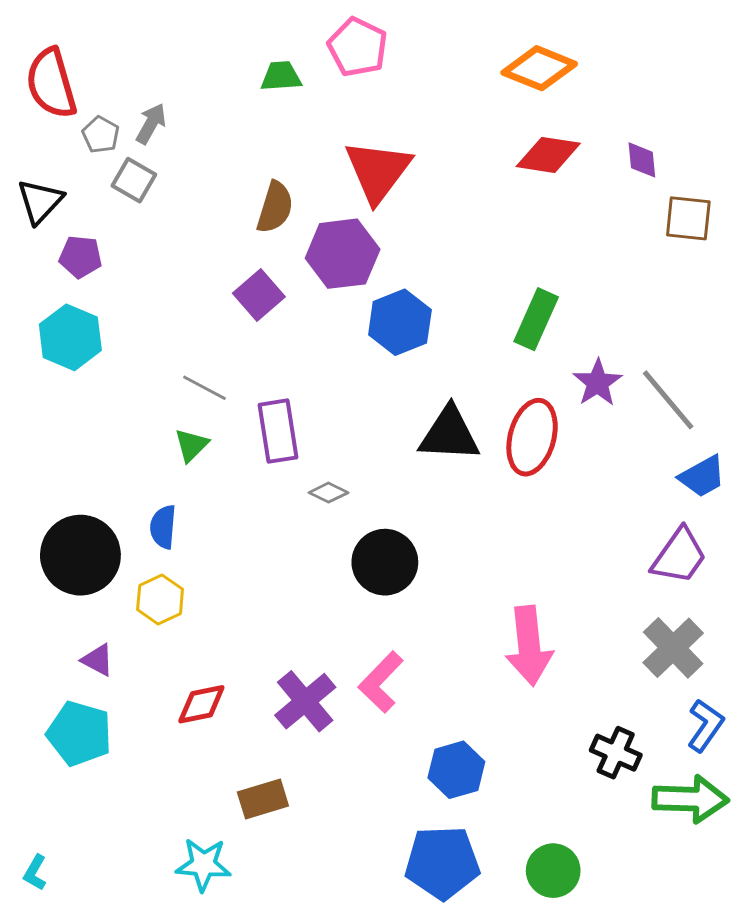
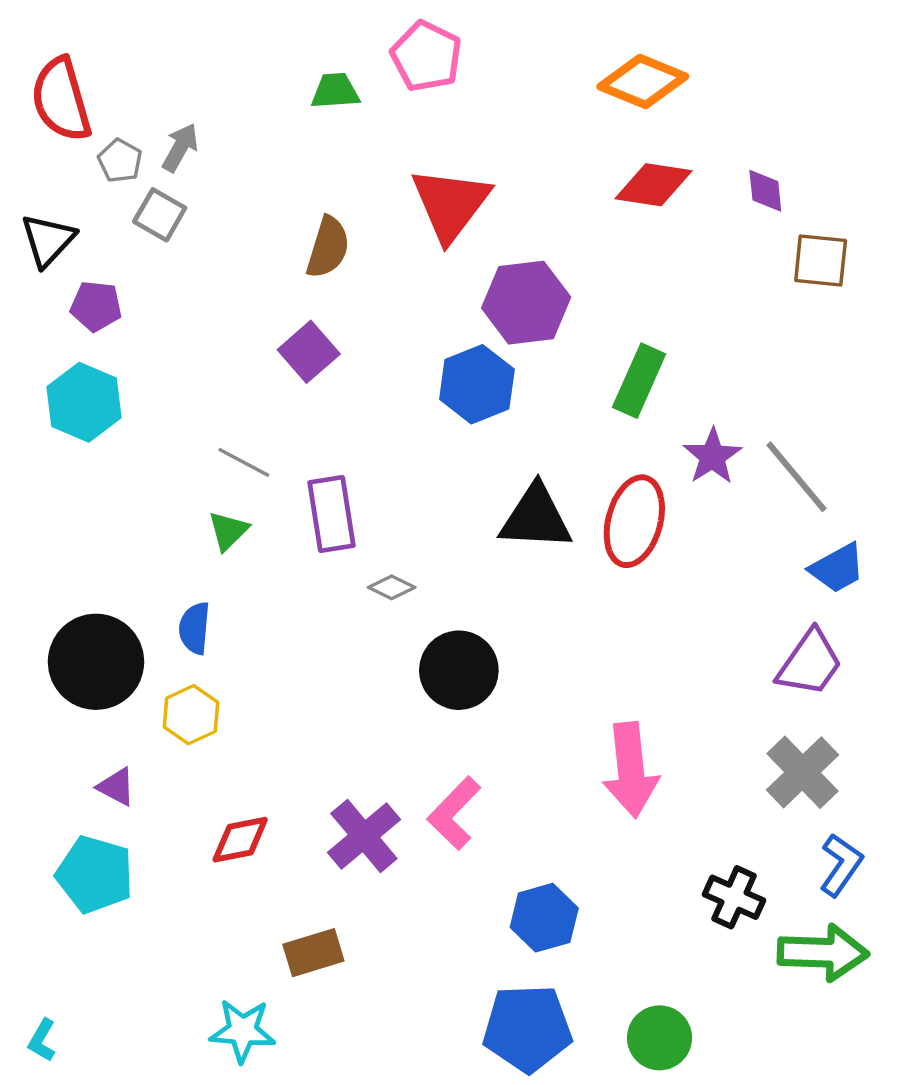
purple hexagon: (343, 254) -> (526, 303), moved

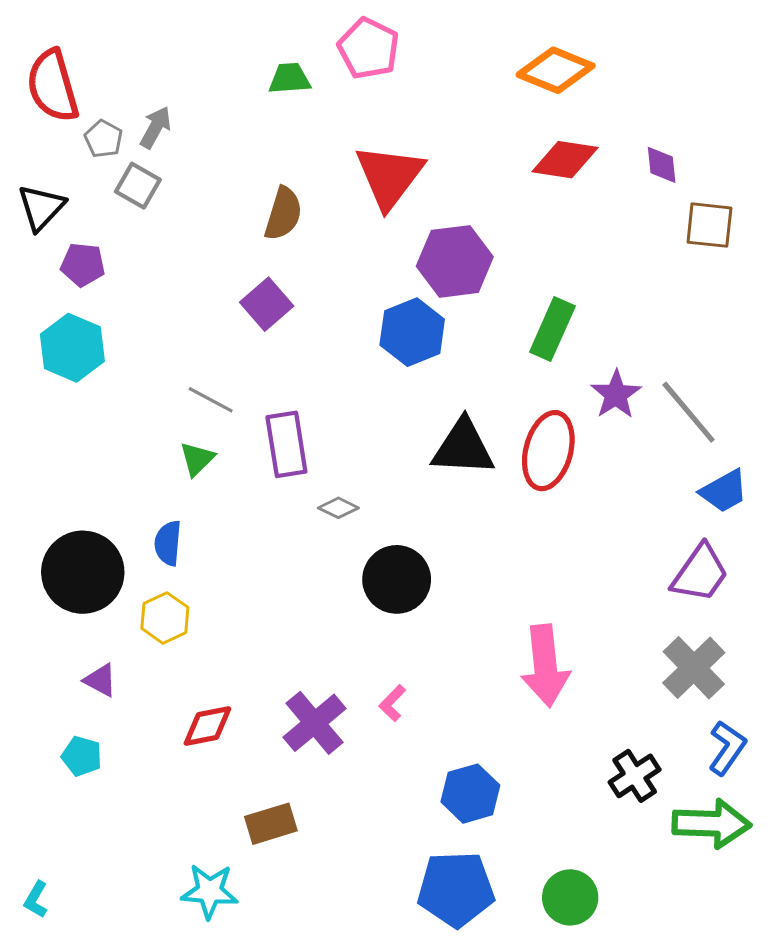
pink L-shape: (454, 813) -> (392, 703), size x0.6
cyan pentagon: (95, 874) -> (82, 756), size x0.6
black cross: (734, 897) -> (635, 776), turned 33

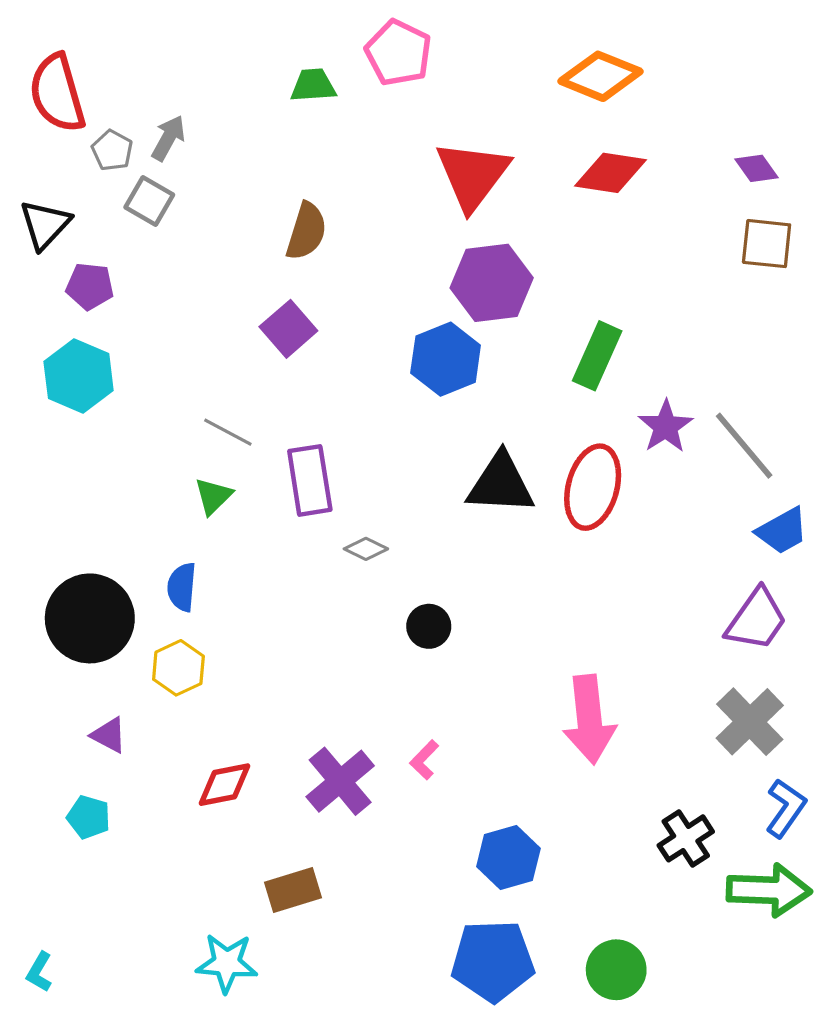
purple diamond: (662, 165) -> (756, 168), moved, turned -30
red triangle: (389, 176) -> (473, 175), moved
black circle: (397, 579) -> (429, 626), size x0.6

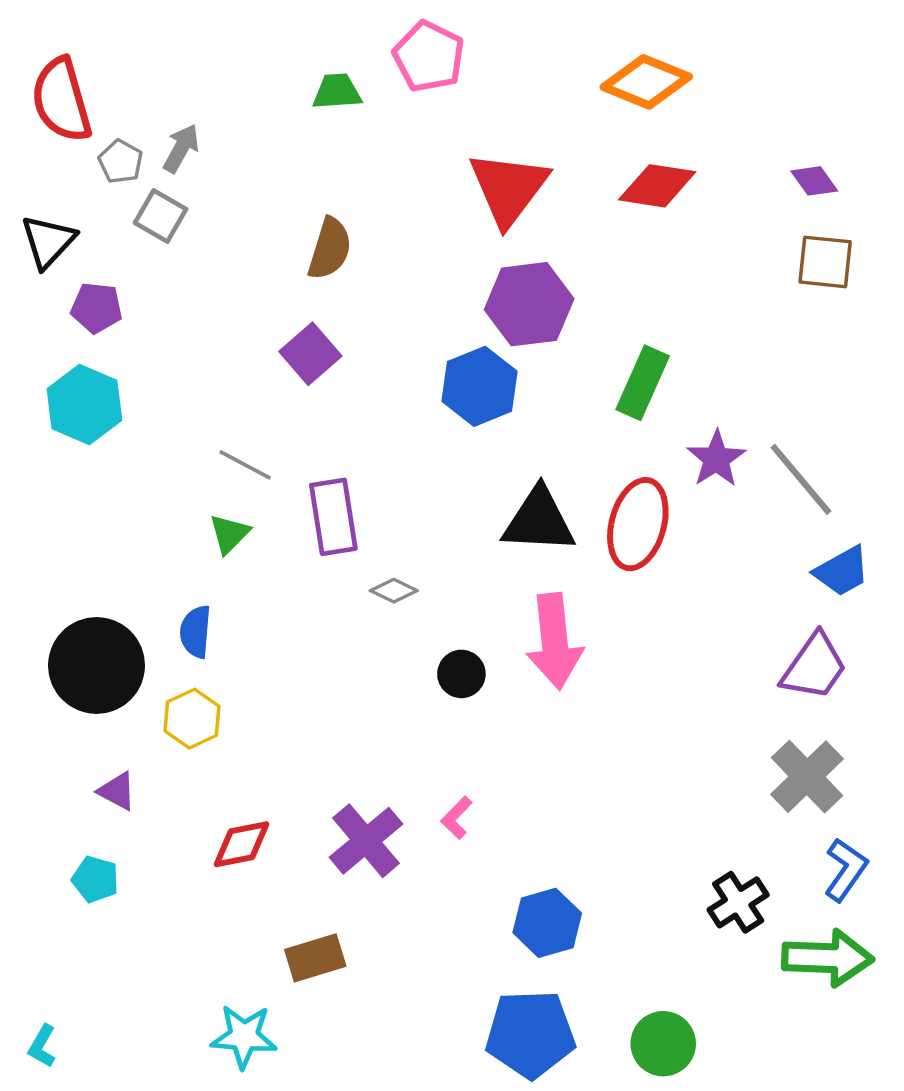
pink arrow: (589, 719) -> (554, 641), moved

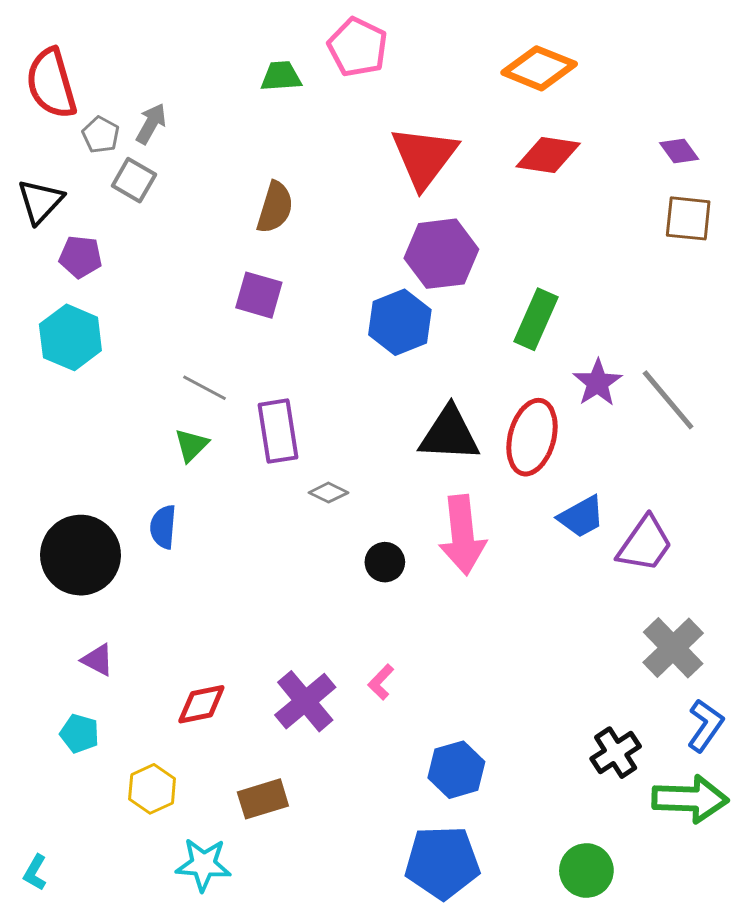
purple square: (310, 354) -> (259, 295), turned -33
blue trapezoid: (842, 571) -> (581, 517), moved
purple trapezoid: (814, 667) -> (645, 544), moved
yellow hexagon: (192, 719) -> (152, 789), moved
green circle: (663, 1044) -> (586, 871), moved

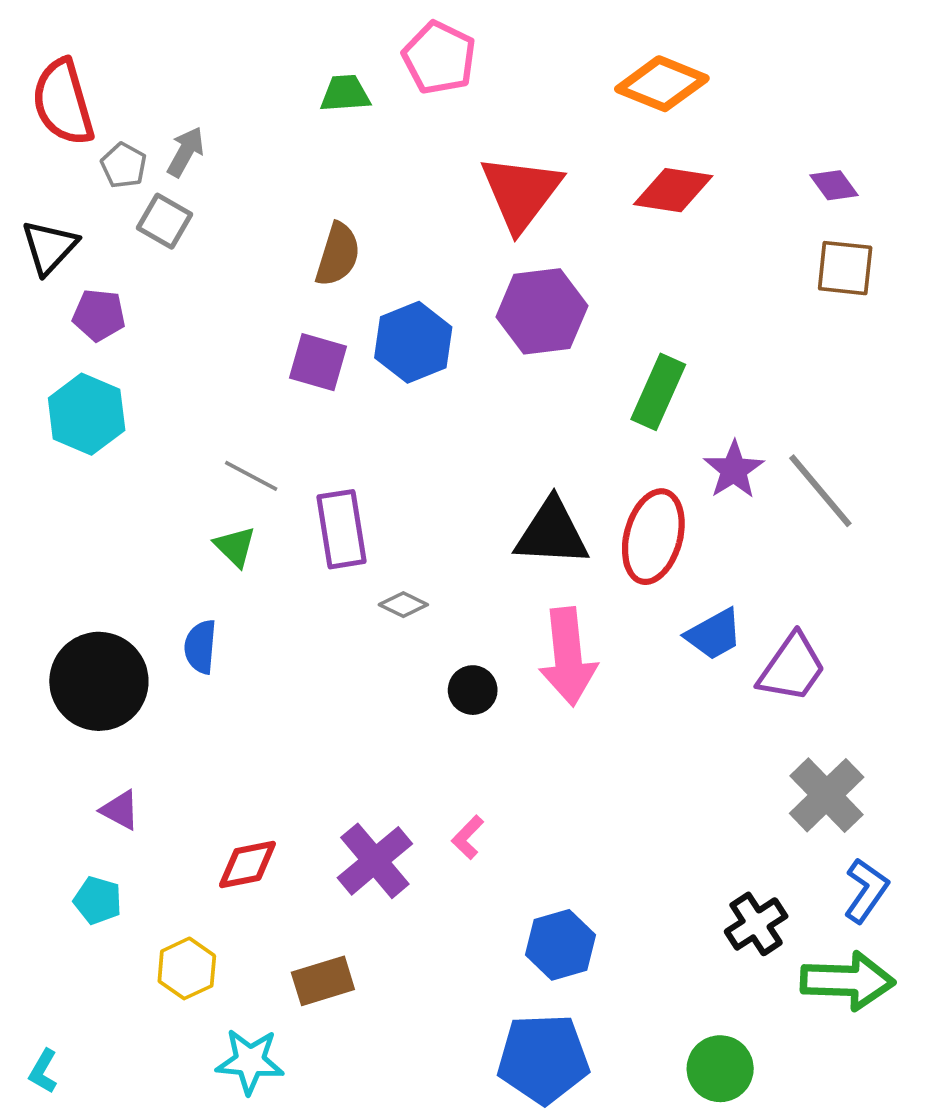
blue hexagon: (400, 322) -> (413, 342), moved
green triangle: (191, 445) -> (235, 546), turned -30

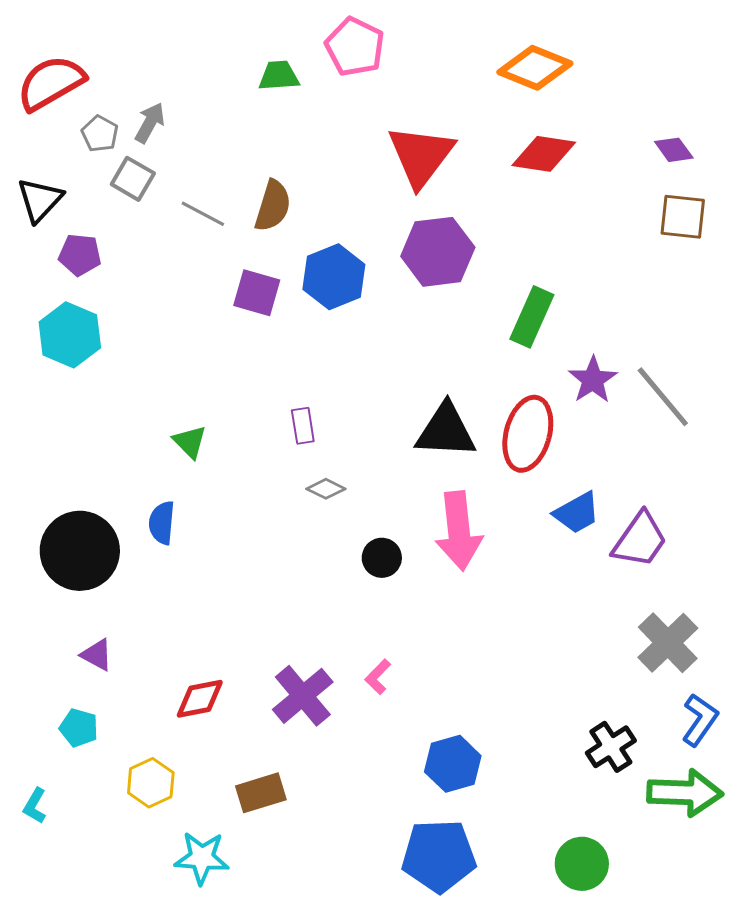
red semicircle: (63, 102) -> (51, 83), turned 76
gray line: (251, 476) -> (203, 214), moved
purple rectangle: (341, 529) -> (303, 426), moved, size x0.6
cyan L-shape: (43, 1071) -> (35, 806), moved

